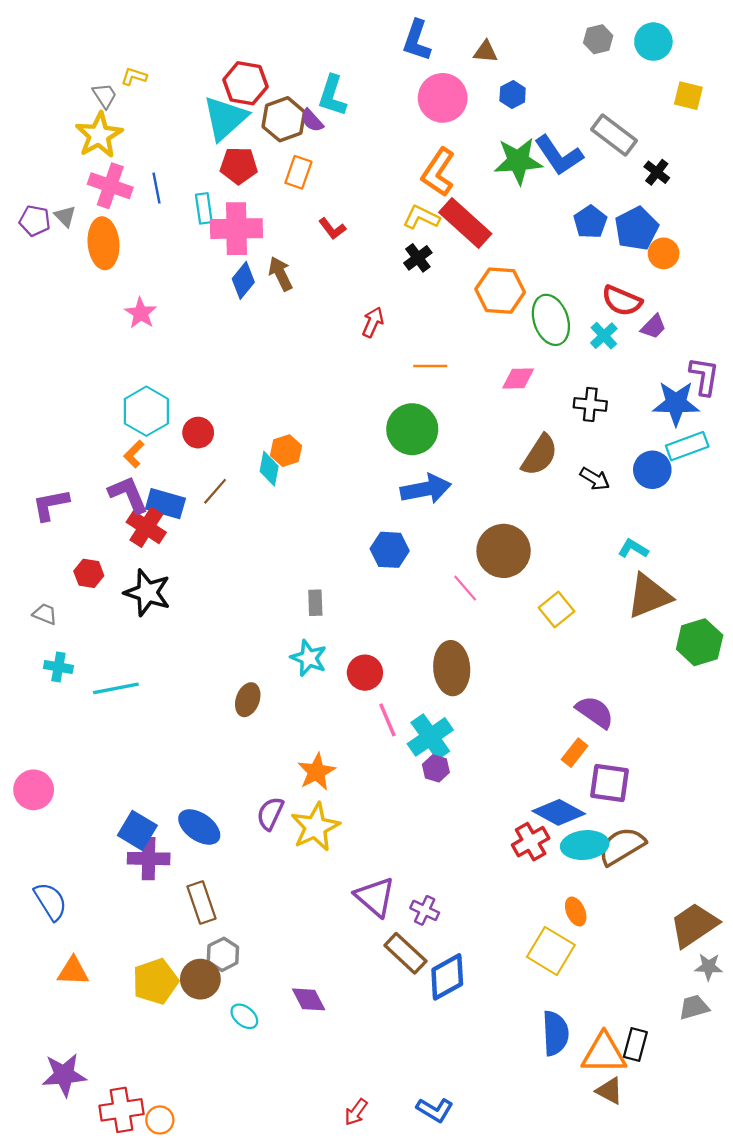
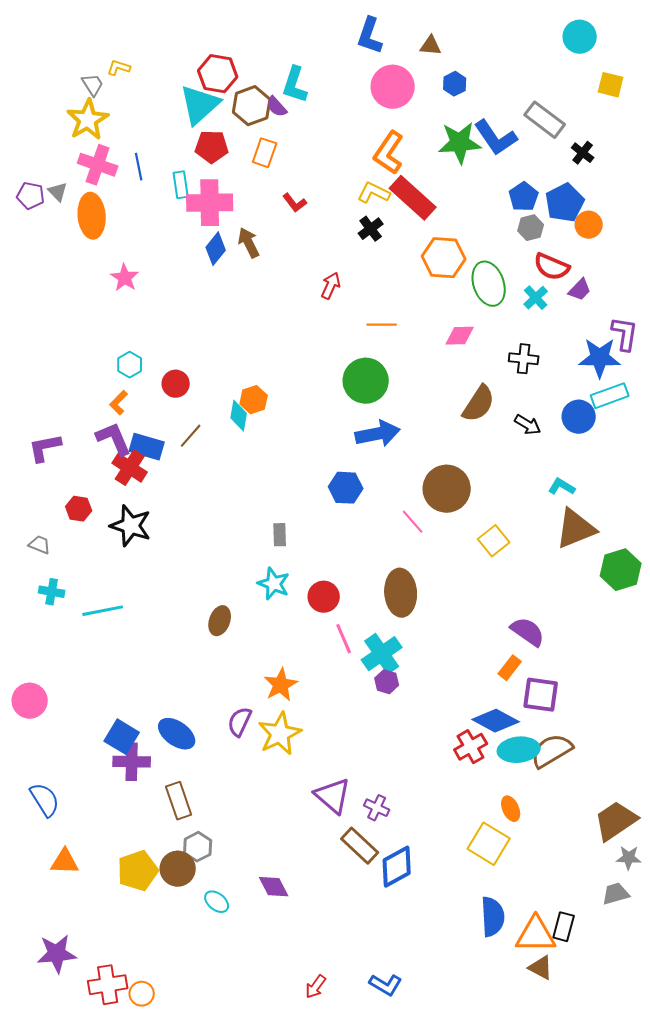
gray hexagon: (598, 39) -> (531, 228), moved
cyan hexagon: (146, 411) -> (130, 365), size x0.6

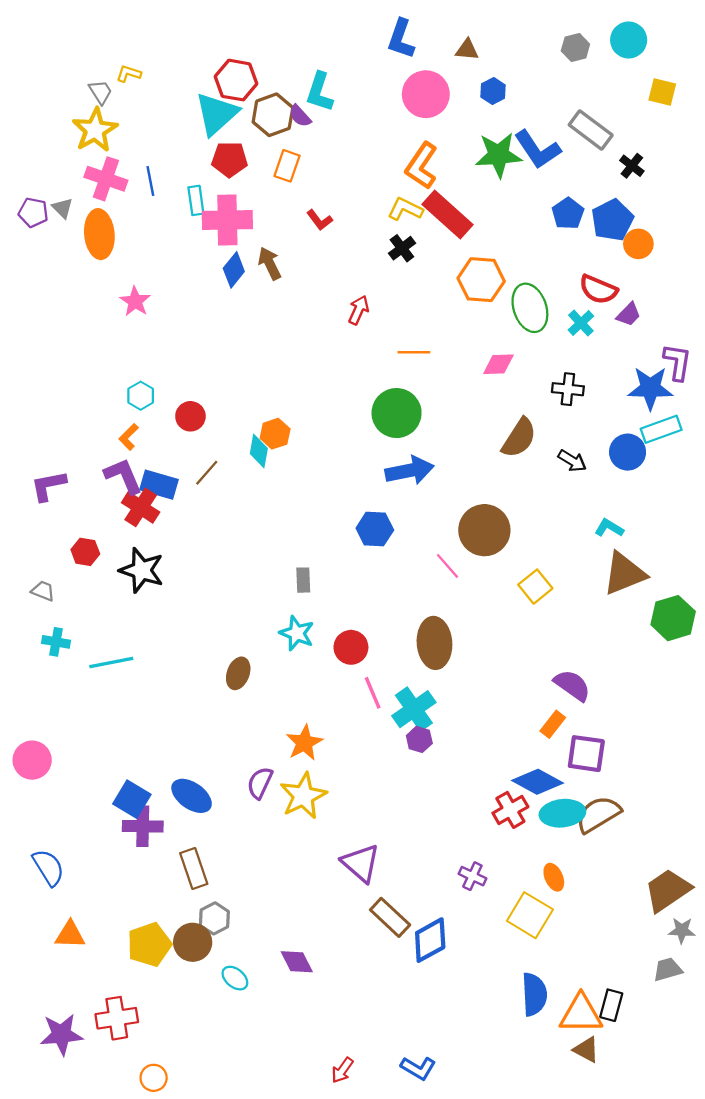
gray hexagon: (531, 228) -> (575, 48), moved
purple cross: (377, 808) -> (472, 876), moved
red cross: (108, 985) -> (117, 1018), moved

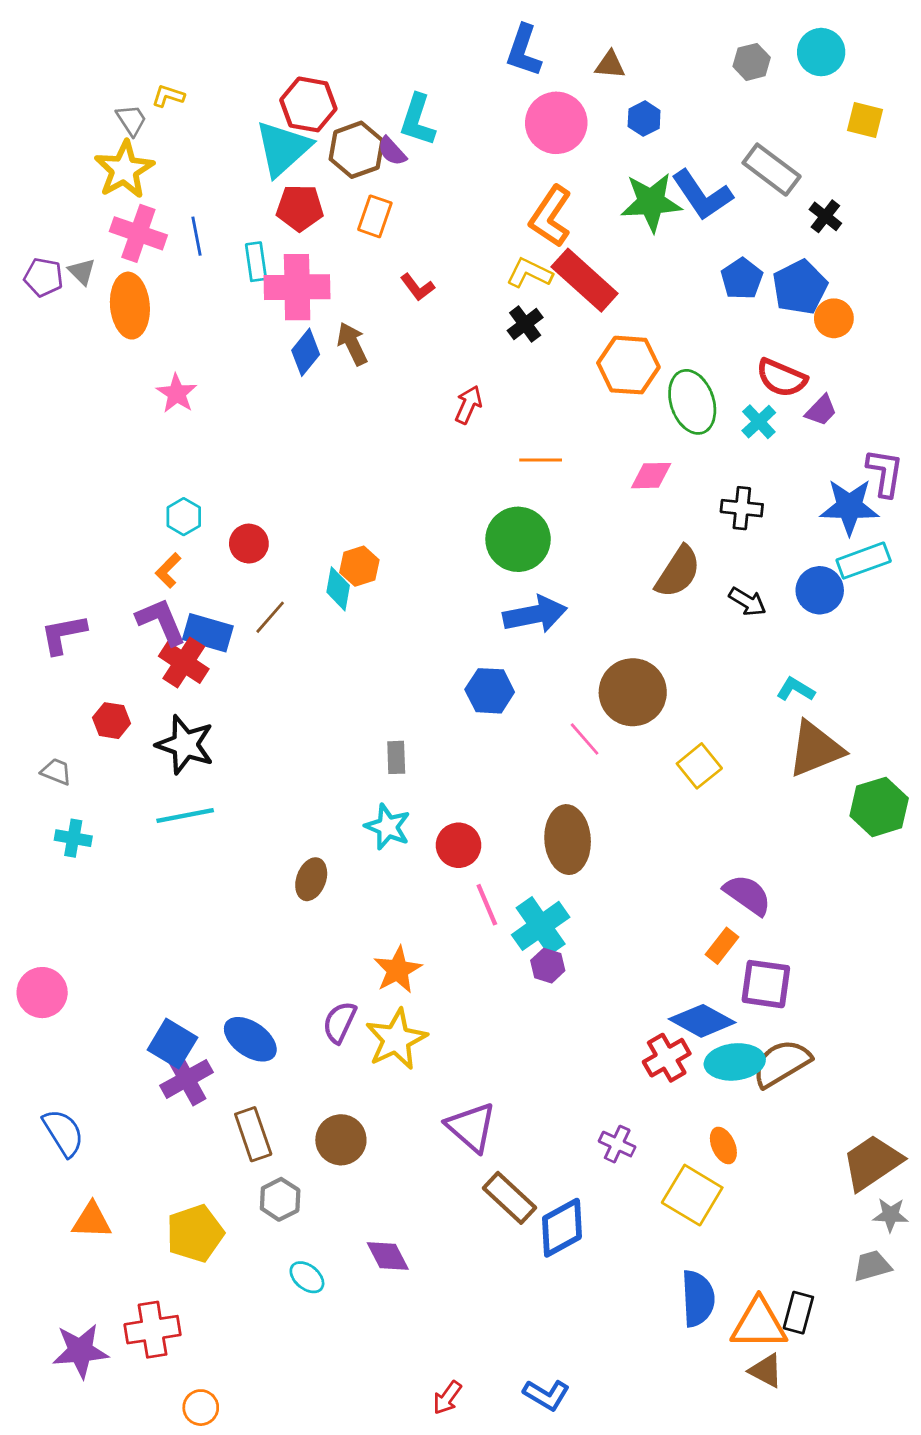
cyan line: (111, 662) -> (185, 815), moved
purple cross: (143, 826) -> (187, 1079), turned -30
brown circle: (193, 942) -> (341, 1140), moved

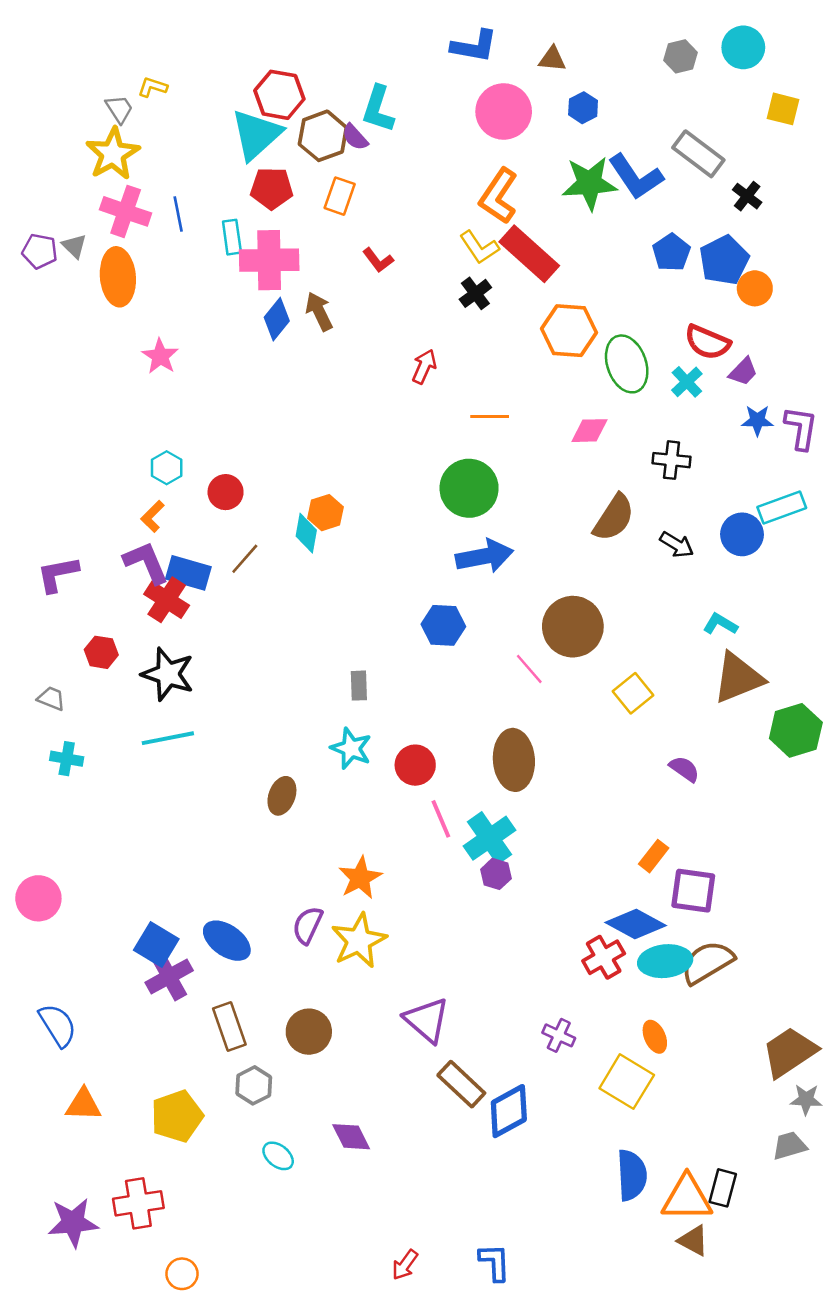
blue L-shape: (524, 51) -> (474, 46), turned -99
yellow L-shape: (529, 273) -> (479, 247), turned -150
blue star: (849, 507) -> (757, 420), moved, size x0.6
purple semicircle: (747, 895) -> (684, 769), moved, size x0.7
blue L-shape: (546, 1395) -> (495, 1262), turned -123

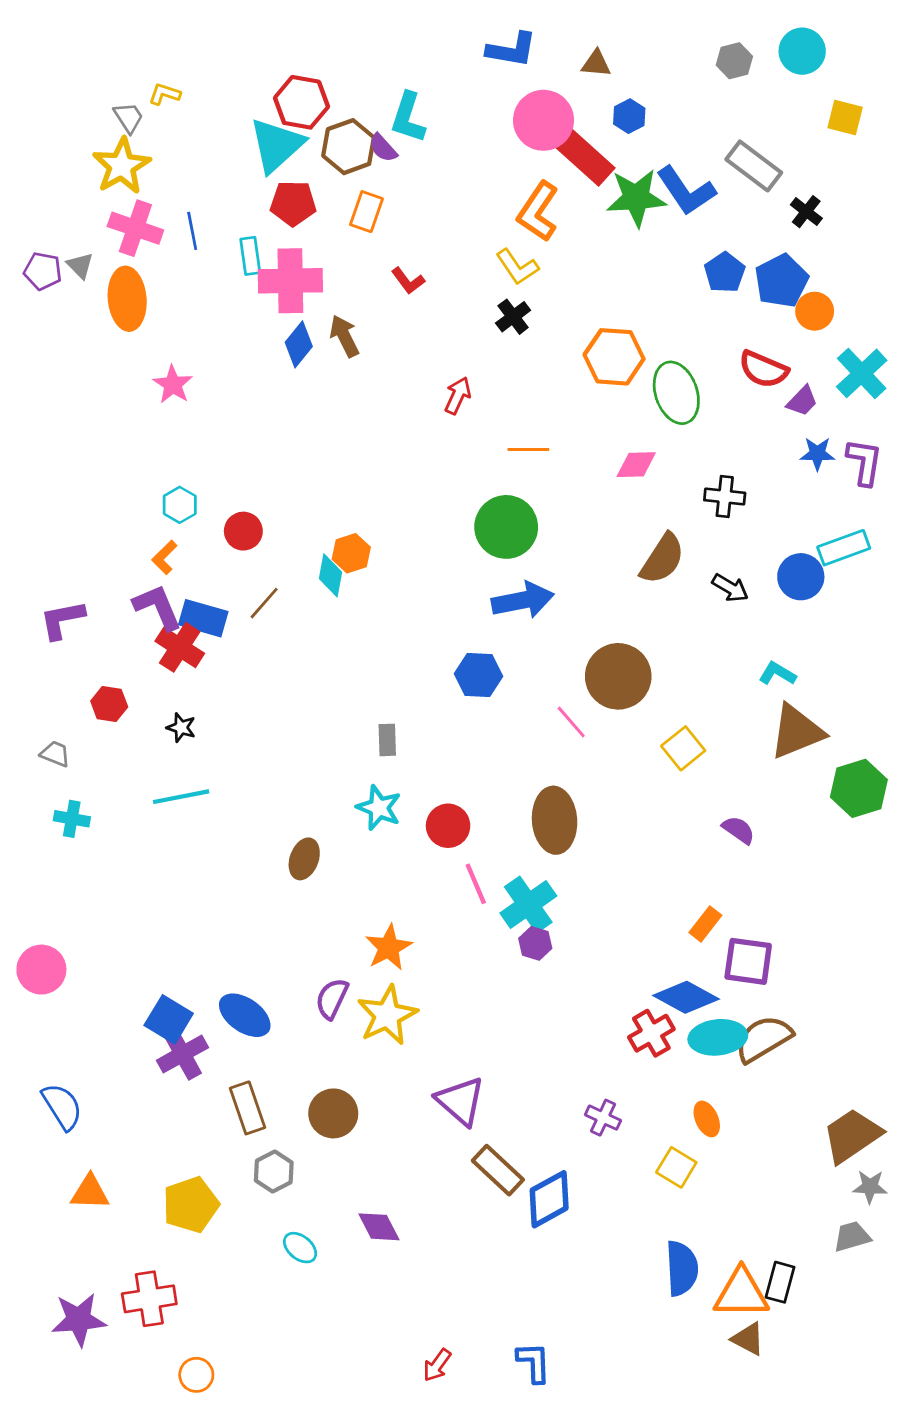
red rectangle: (529, 254) -> (582, 155), moved
cyan cross: (687, 382) -> (862, 373), moved, size x1.5
black star: (168, 674) -> (181, 728), size x0.5
yellow square: (627, 1082) -> (676, 1167), size x0.7

